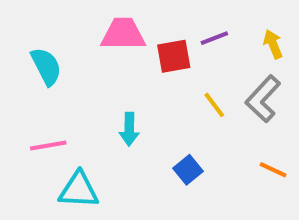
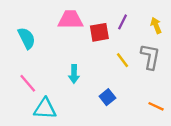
purple line: (214, 38) -> (122, 22), turned -42
gray L-shape: (263, 99) -> (150, 57), turned 148
pink line: (48, 145) -> (28, 83), turned 60
orange line: (273, 170) -> (156, 106), moved

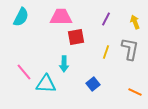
red square: (99, 32) -> (76, 37), moved
cyan semicircle: (27, 38) -> (21, 17), moved, turned 54
yellow line: (122, 60) -> (106, 52), turned 56
cyan triangle: (45, 109) -> (46, 84), moved

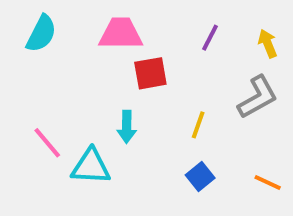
gray L-shape: (130, 49) -> (258, 97), turned 50
yellow line: (106, 52) -> (198, 125), moved
blue square: (93, 84) -> (200, 176), moved

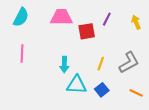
red square: (150, 73) -> (87, 31), moved
gray L-shape: (258, 97) -> (129, 63), moved
pink line: (47, 143) -> (22, 53), moved, turned 42
cyan triangle: (91, 167) -> (77, 85), moved

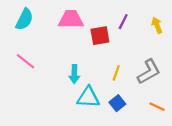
pink line: (22, 53) -> (26, 61), turned -54

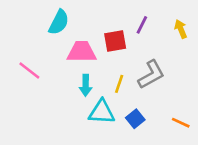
cyan semicircle: (24, 19) -> (59, 22), moved
pink trapezoid: (71, 19) -> (82, 52), moved
gray L-shape: (149, 72) -> (151, 75), moved
yellow line: (116, 73) -> (119, 84), moved

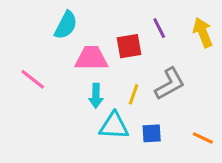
purple line: (142, 25) -> (159, 28), turned -54
yellow arrow: (181, 29) -> (203, 33), size x1.4
blue square: (135, 119) -> (152, 133), turned 36

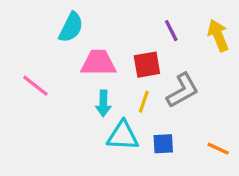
red square: (129, 46) -> (147, 65), moved

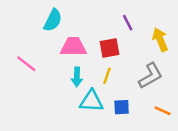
yellow arrow: (218, 35) -> (160, 40), moved
gray L-shape: (183, 90) -> (151, 76), moved

